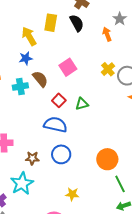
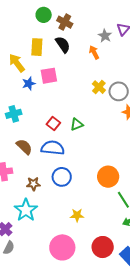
blue star: (26, 58) -> (29, 84), moved
pink square: (68, 67) -> (49, 76), moved, turned 30
brown semicircle: (40, 79) -> (24, 147), moved

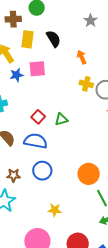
brown cross: (65, 22) -> (13, 19), moved, turned -35
gray star: (105, 36) -> (90, 21), moved
orange arrow: (94, 52) -> (82, 57), moved
yellow cross: (99, 87) -> (86, 84), turned -32

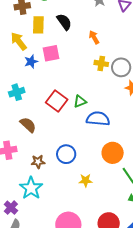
red square: (38, 117) -> (57, 101), size x1.5
blue semicircle: (36, 141) -> (98, 119), moved
yellow star: (55, 210) -> (86, 180), moved

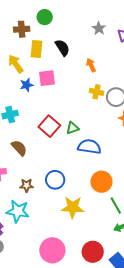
yellow star: (86, 180) -> (73, 207), size x1.6
cyan star: (31, 188) -> (18, 211), turned -30

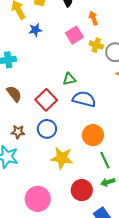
pink square: (47, 78) -> (74, 35), moved, turned -30
blue star: (27, 85) -> (35, 30), moved
red square: (49, 126) -> (46, 100), moved
red circle: (93, 252) -> (82, 190), moved

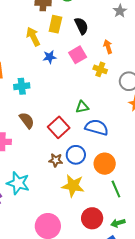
pink square: (74, 35) -> (78, 55), moved
yellow cross: (96, 45) -> (100, 69), moved
blue circle: (47, 129) -> (76, 155), moved
brown star: (18, 132) -> (56, 160), moved
green arrow: (108, 182) -> (118, 223), moved

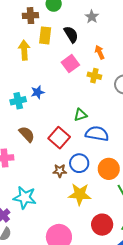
gray star: (120, 11) -> (92, 17), moved
yellow arrow: (33, 37) -> (24, 50), turned 30
blue star: (50, 57) -> (38, 92), moved

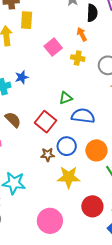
black semicircle: (71, 34) -> (92, 13), moved, turned 36

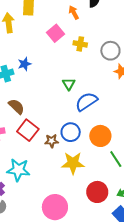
orange arrow: (82, 34) -> (74, 13), moved
green triangle: (66, 98) -> (69, 84), turned -40
blue semicircle: (83, 116) -> (86, 102), turned -40
red square: (45, 122) -> (28, 130), moved

